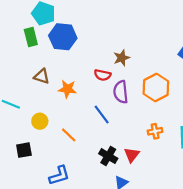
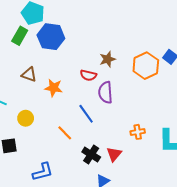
green rectangle: (31, 37) -> (20, 36), turned 42
orange hexagon: (156, 88) -> (146, 66), moved
orange line: (69, 135) -> (65, 133), moved

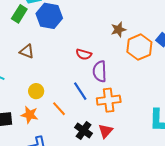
brown star: (108, 59) -> (118, 30), moved
orange star: (54, 88) -> (29, 115), moved
yellow circle: (26, 118) -> (36, 91), moved
orange cross: (138, 132) -> (109, 100), moved, size x1.6

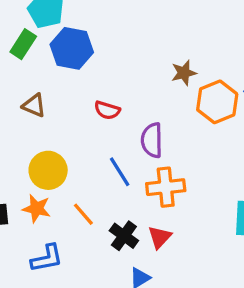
red semicircle: (84, 54) -> (107, 110), moved
yellow circle: (36, 91) -> (48, 170), size x1.5
orange line: (59, 109) -> (83, 214), moved

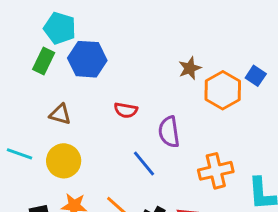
yellow circle: (48, 170) -> (64, 161), moved
orange cross: (166, 187) -> (216, 171), moved

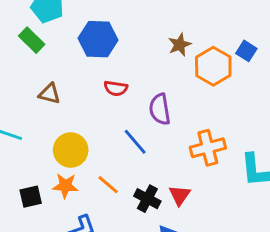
blue hexagon: (87, 59) -> (98, 39), moved
green rectangle: (44, 61) -> (32, 40), turned -70
yellow circle: (64, 161) -> (71, 150), moved

